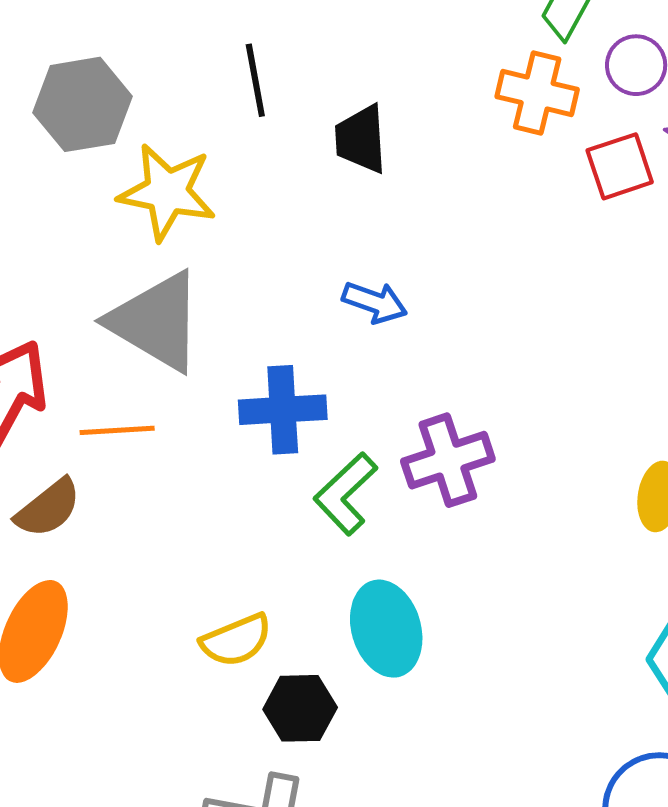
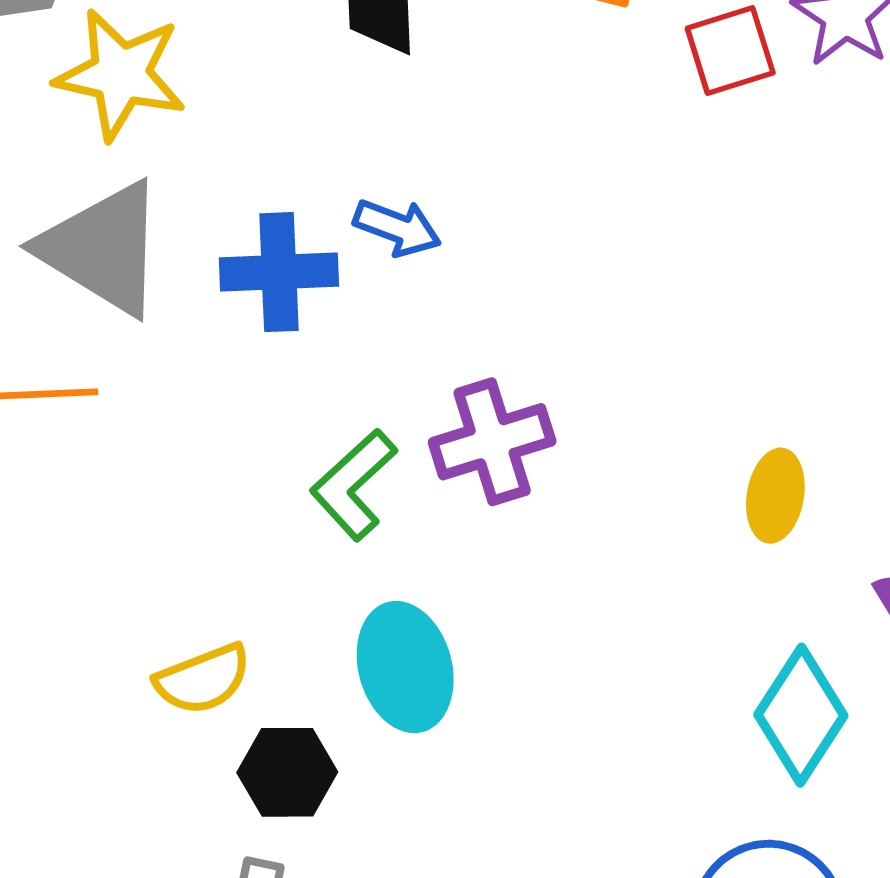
blue cross: (283, 410) -> (279, 272), moved

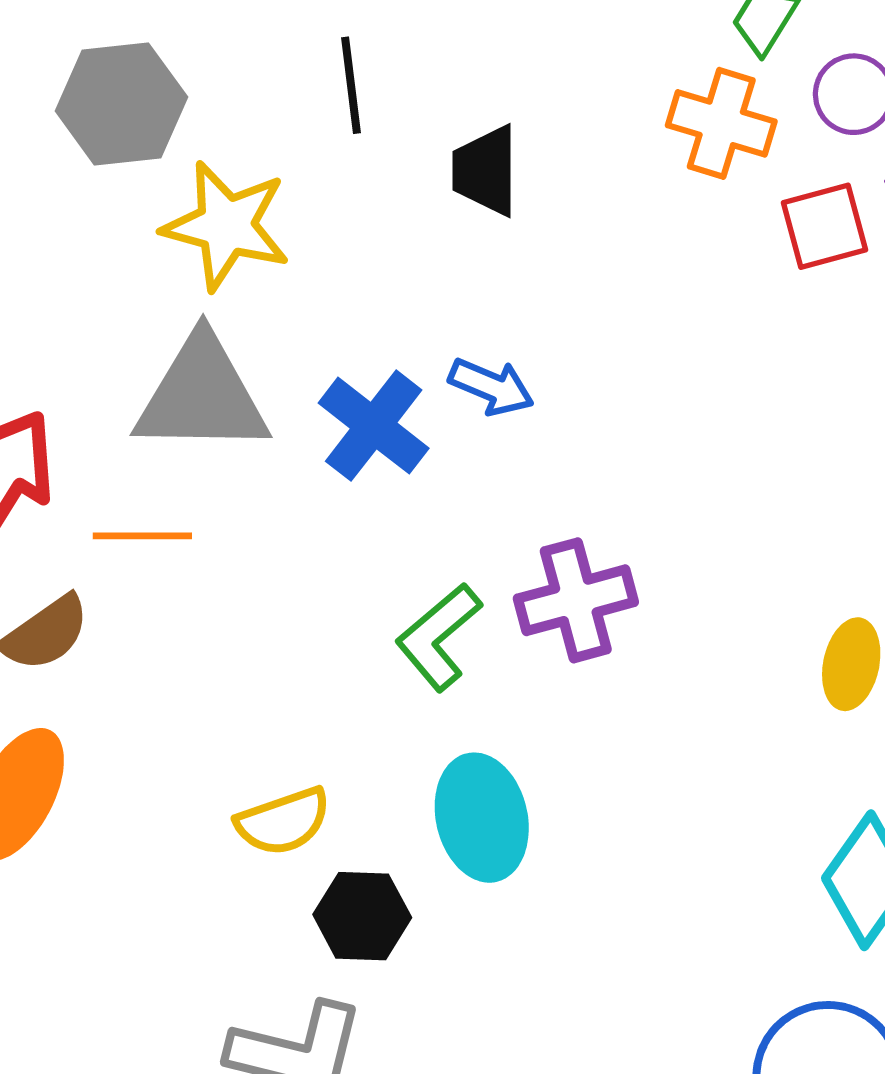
gray triangle: (103, 248) -> (202, 396), turned -33
blue cross: (279, 272) -> (374, 426), turned 38

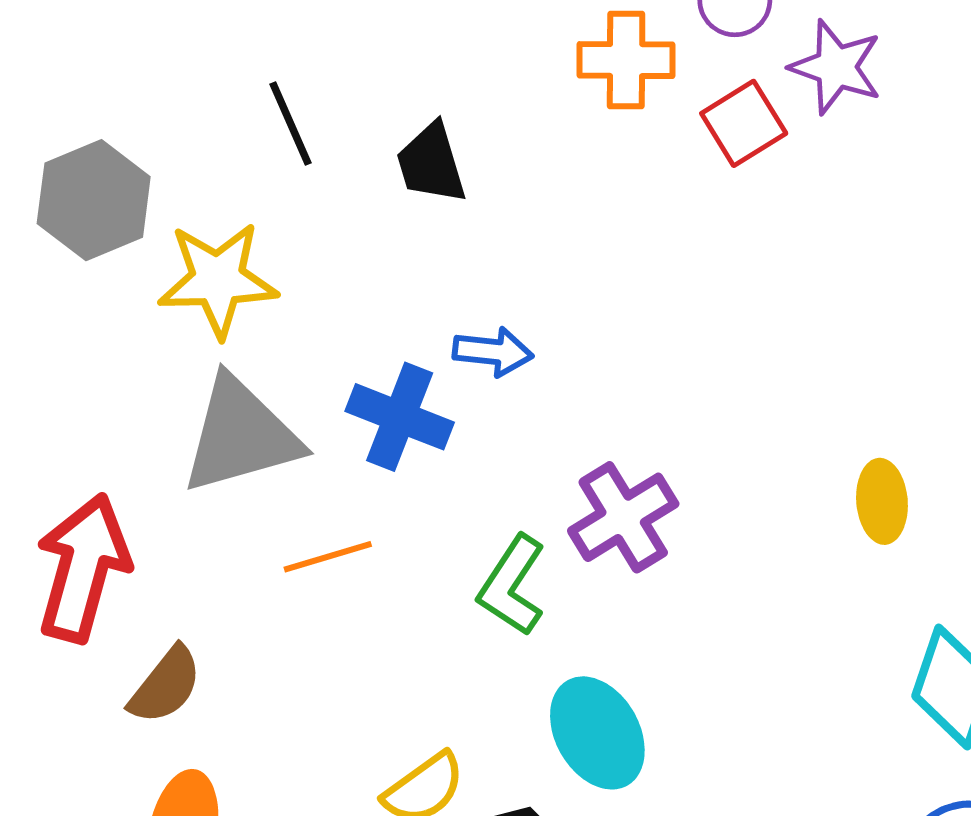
orange line: (142, 536) -> (328, 557), moved

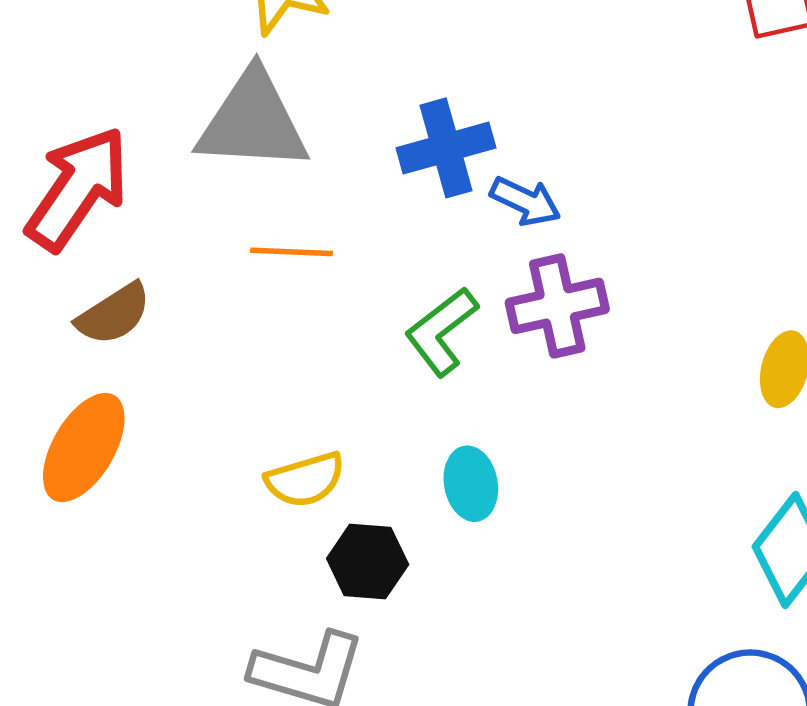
blue arrow: (493, 352) -> (525, 201), moved
blue cross: (400, 417) -> (446, 148), moved, turned 34
cyan ellipse: (597, 733) -> (471, 484), size x0.7

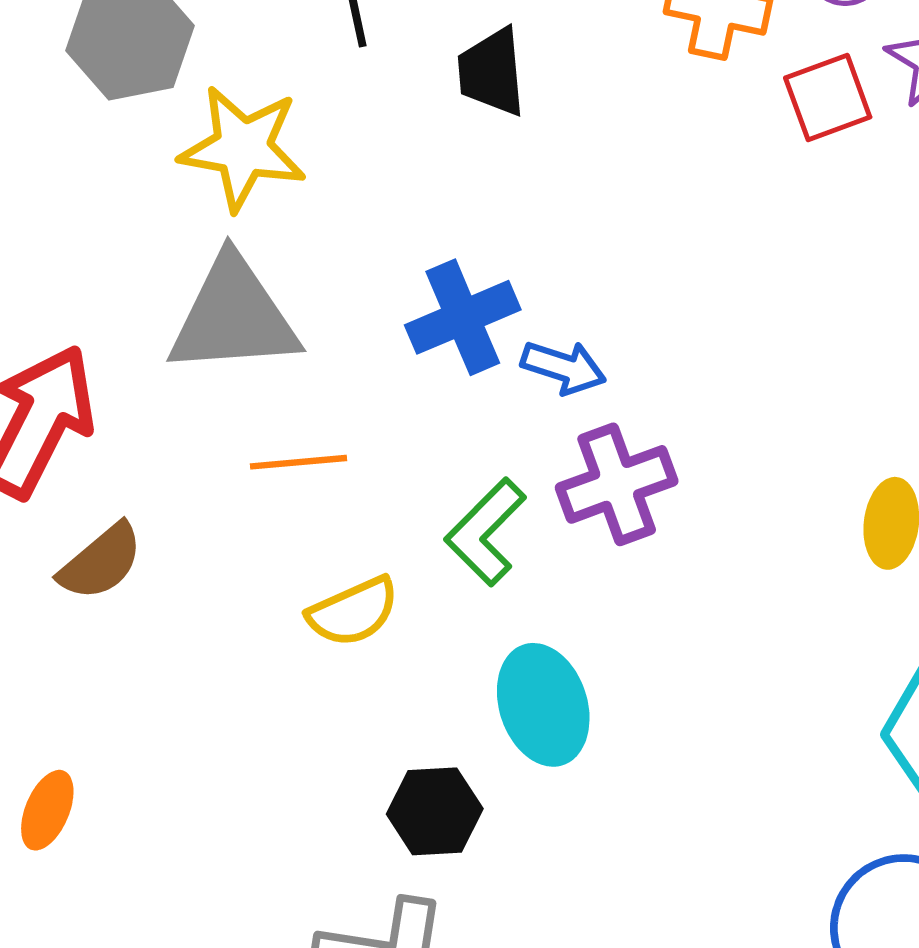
orange ellipse: (84, 448) -> (47, 810), moved, size x0.6
yellow semicircle: (305, 480) -> (353, 612), moved
cyan ellipse: (471, 484) -> (543, 705), size x1.4

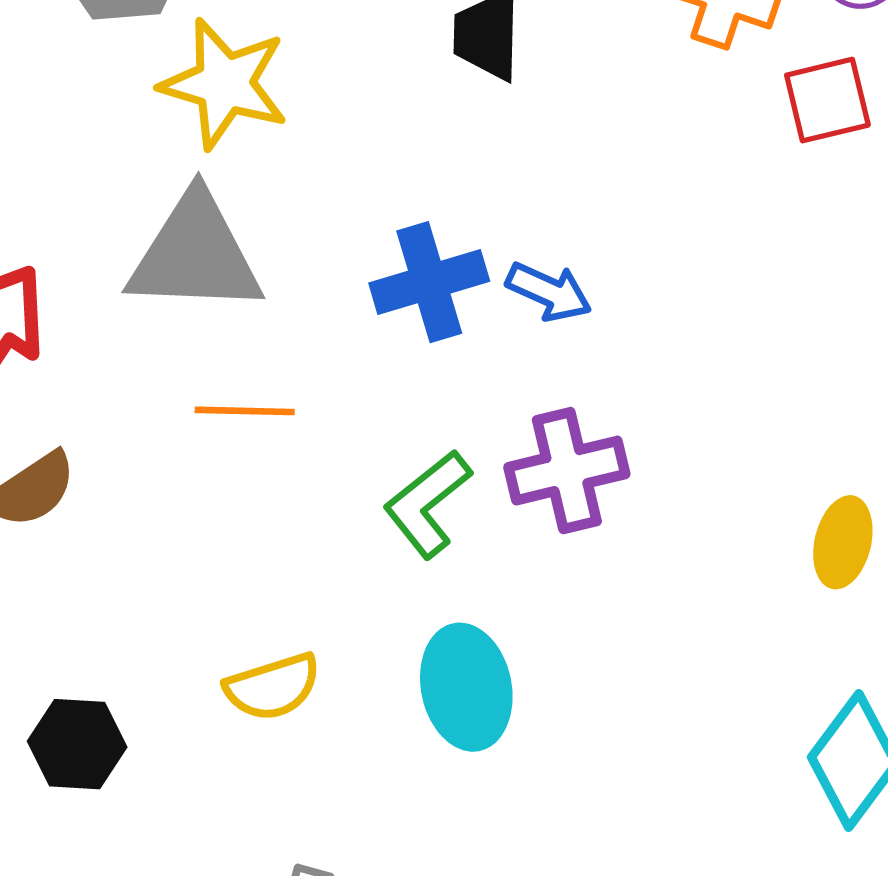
blue arrow: (563, 367) -> (549, 292), moved
yellow semicircle: (353, 612) -> (273, 687), moved
black hexagon: (435, 811) -> (77, 744), moved

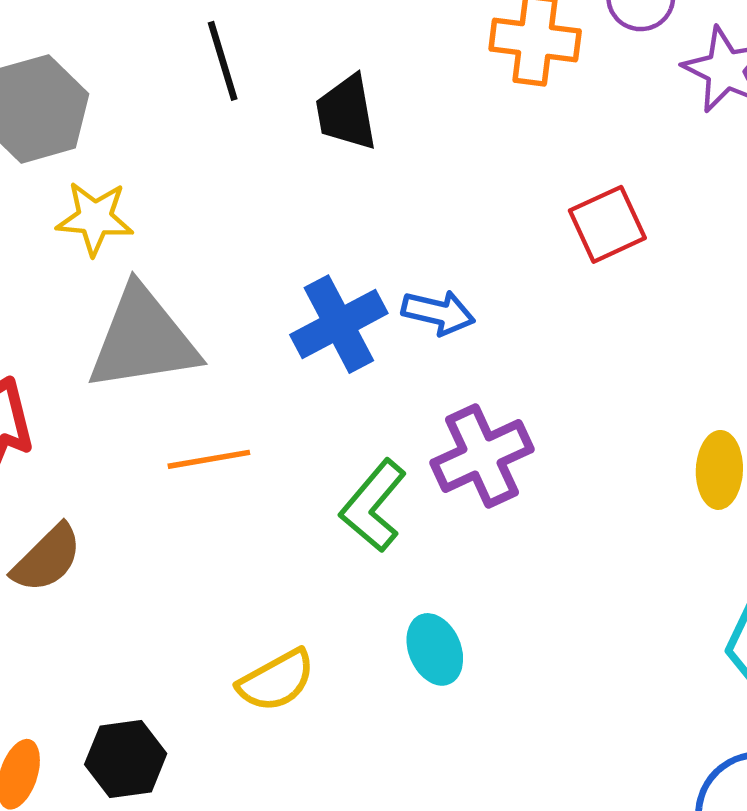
yellow star: (224, 84) -> (95, 218), moved, size x0.7
red square: (827, 100) -> (607, 224), moved
cyan ellipse: (466, 687) -> (435, 649), size x0.7

